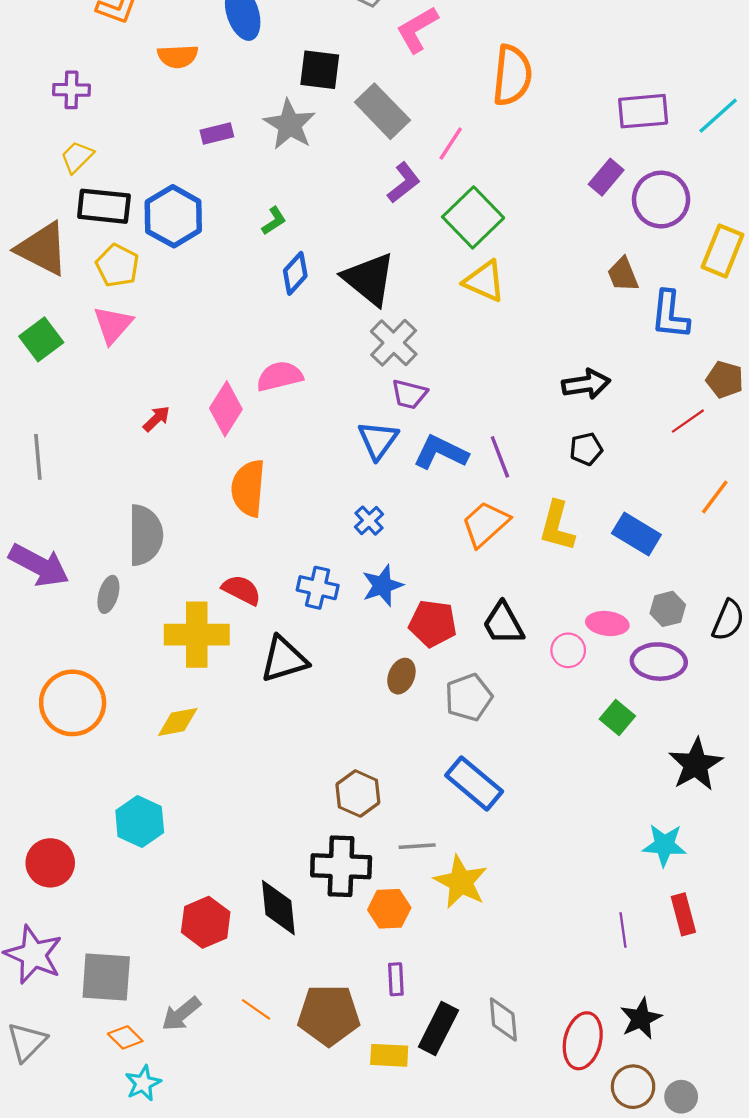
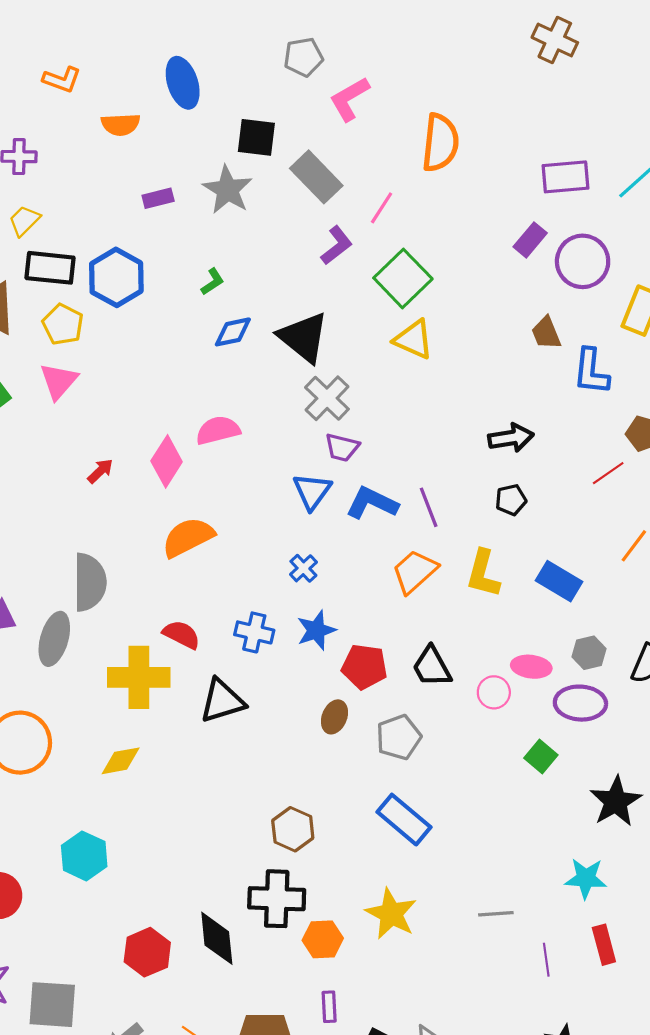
blue diamond: (295, 273) -> (233, 332), turned 36
orange semicircle: (248, 488) -> (188, 537), turned 58
gray ellipse: (108, 594) -> (54, 639), size x1.5
gray line: (417, 846) -> (496, 914), moved

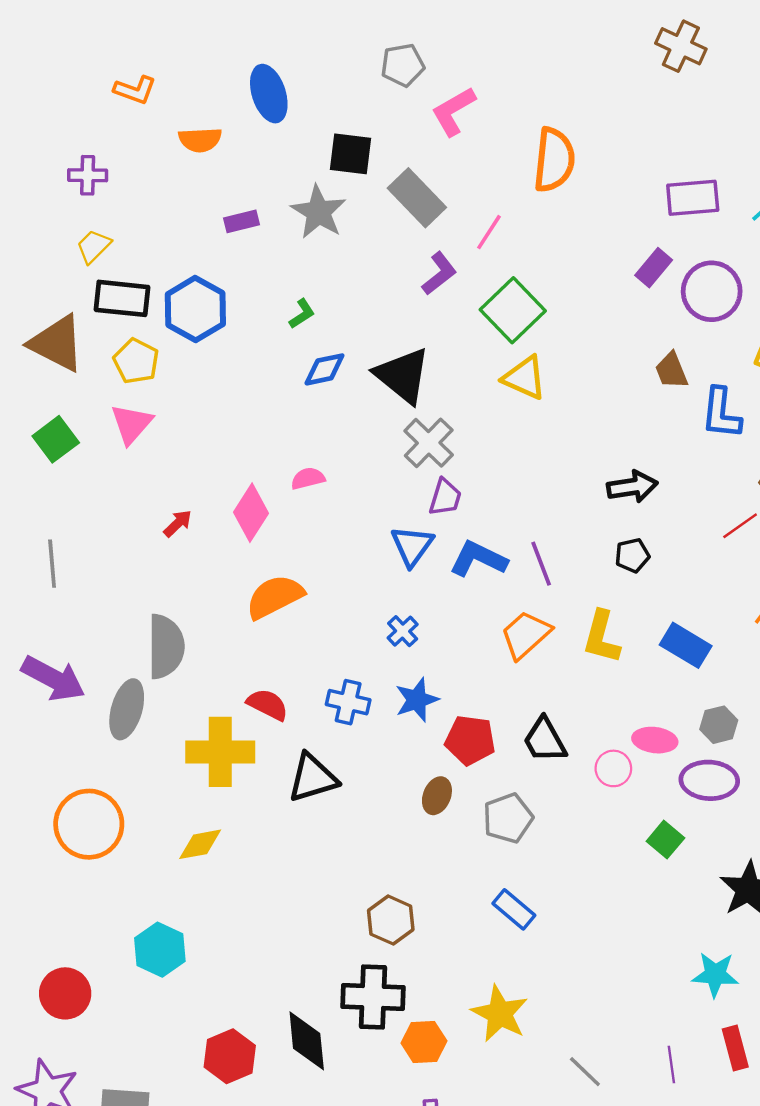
pink semicircle: (218, 430) -> (308, 478), size x0.7
purple trapezoid: (342, 447) -> (445, 497), turned -87
blue rectangle: (404, 820) -> (514, 909), size x0.7
gray line: (496, 914) -> (585, 1072), moved, turned 48

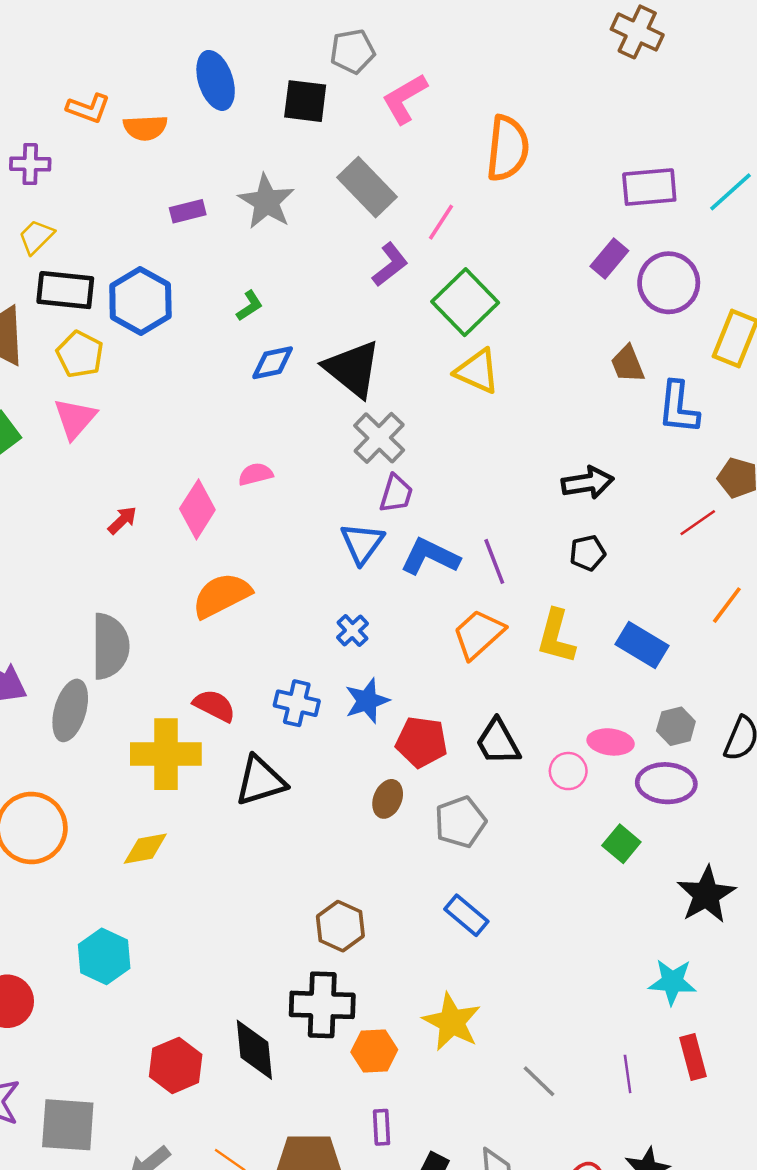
orange L-shape: (135, 90) -> (88, 108), moved
black square: (350, 154) -> (305, 101), moved

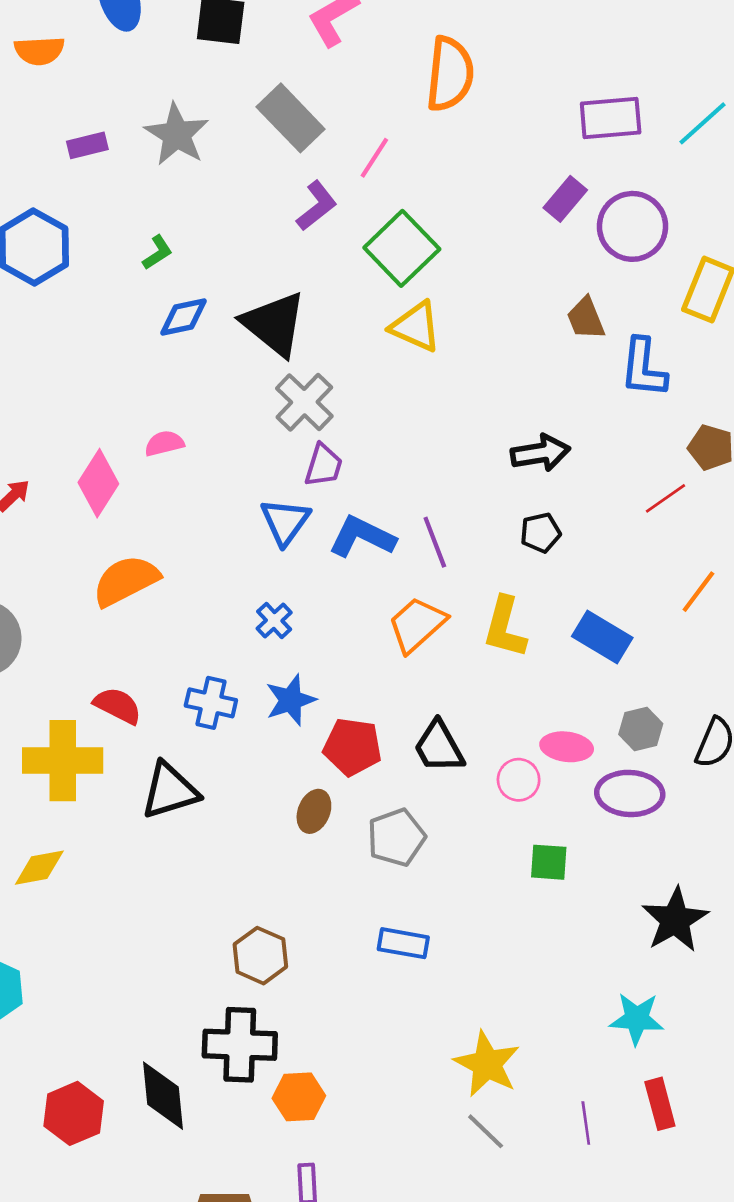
green square: (621, 844) -> (549, 862), moved, turned -36
blue rectangle: (466, 915) -> (403, 943), turned -30
yellow star: (452, 1022) -> (487, 1064), moved

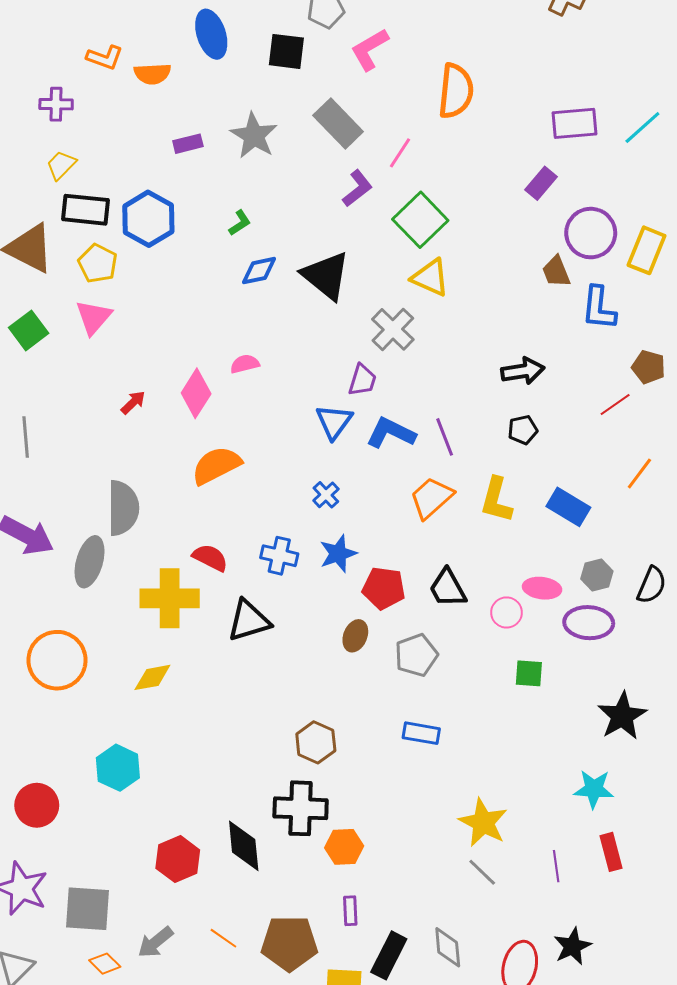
purple circle: (633, 226) -> (591, 233), moved
gray cross: (304, 402) -> (393, 329), moved

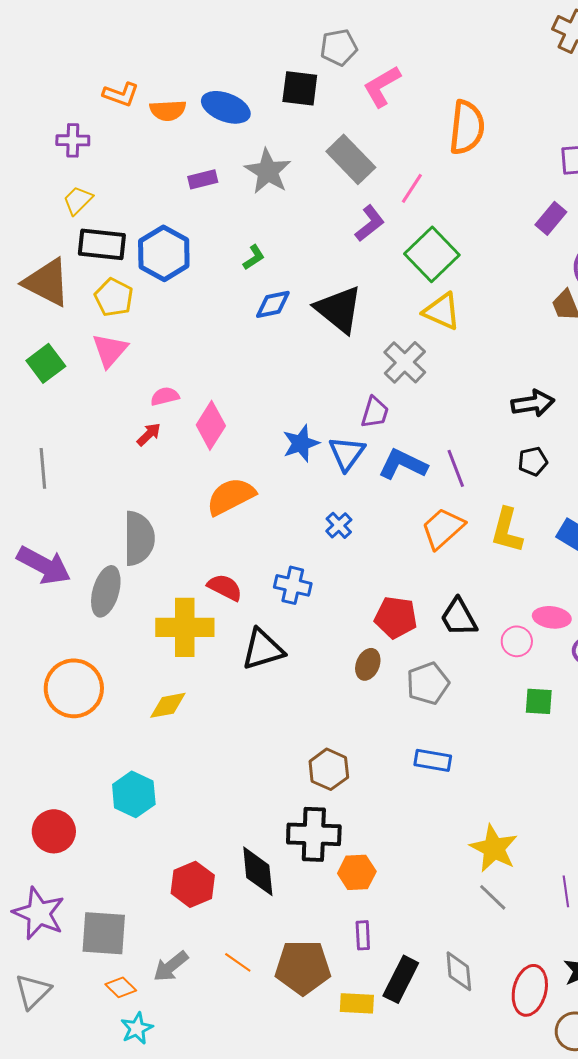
blue ellipse: (211, 34) -> (226, 107), moved, turned -51
pink semicircle: (245, 364) -> (165, 396), moved
blue star: (338, 554) -> (301, 443), moved

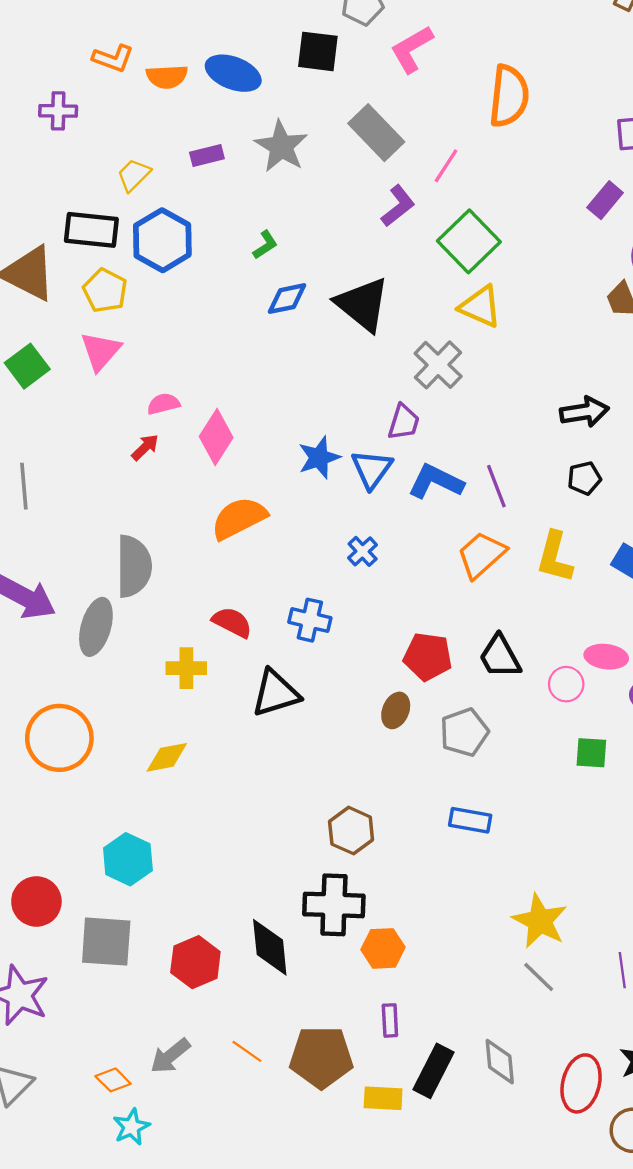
yellow trapezoid: (78, 200) -> (134, 175), moved
yellow cross: (185, 627) -> (186, 668), size x0.6
gray square: (104, 933) -> (106, 942), moved

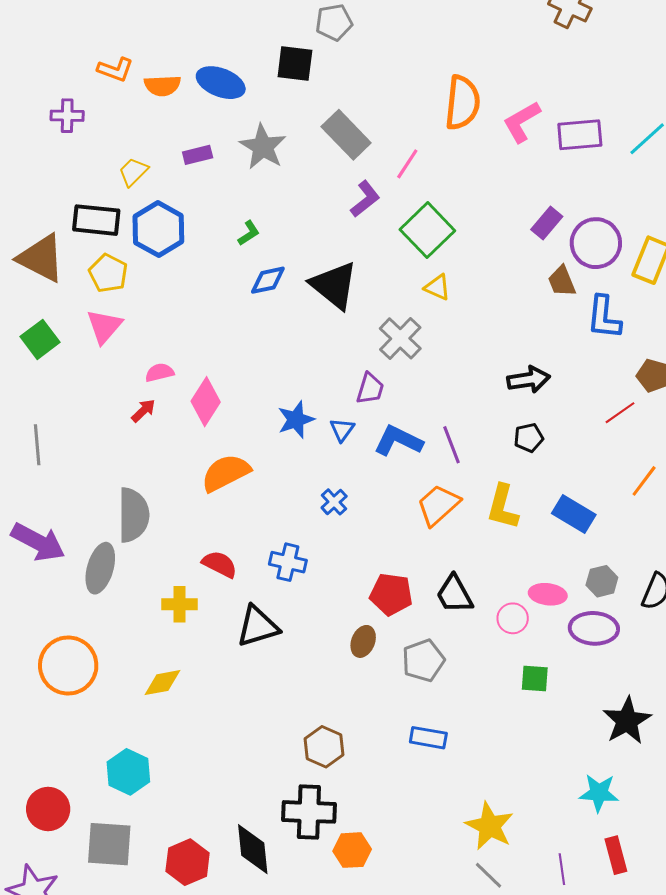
pink L-shape: (412, 49) -> (522, 122), moved
purple rectangle: (605, 200) -> (547, 223), moved
yellow triangle: (480, 307) -> (437, 287), size x0.7
blue triangle: (372, 469) -> (342, 430), size x0.7

